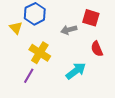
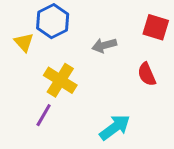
red square: (91, 18) -> (156, 27), moved
cyan arrow: (76, 71) -> (115, 127), moved

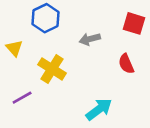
yellow triangle: (24, 42) -> (14, 48), moved
purple line: (44, 115) -> (22, 98), moved, turned 30

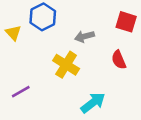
yellow triangle: (14, 48) -> (13, 33), moved
yellow cross: (52, 69) -> (66, 65), moved

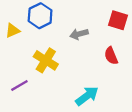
yellow triangle: (13, 33) -> (13, 31), turned 49
yellow cross: (66, 65) -> (46, 60), moved

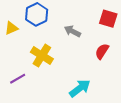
gray arrow: (79, 34) -> (72, 31), turned 42
red semicircle: (111, 56) -> (102, 51), turned 56

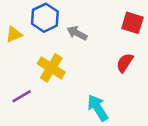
gray arrow: (72, 31) -> (77, 33), moved
cyan arrow: (80, 88) -> (98, 108), turned -85

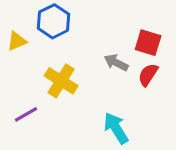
red square: (132, 23) -> (148, 43), moved
gray arrow: (77, 33) -> (116, 62), moved

